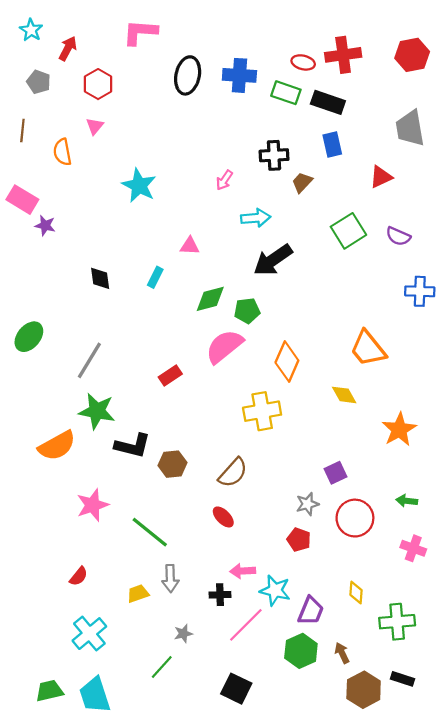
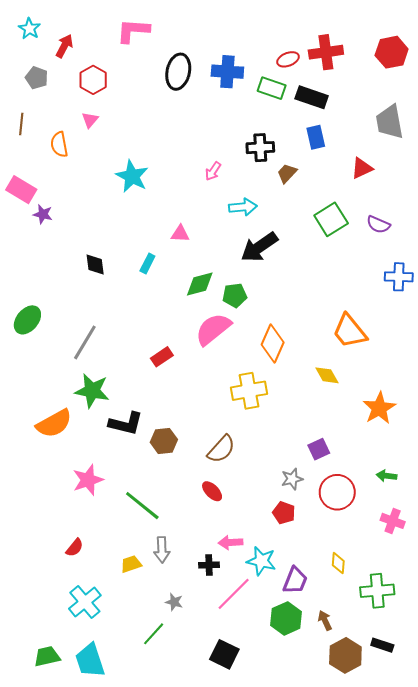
red ellipse: (303, 62) -> (288, 59), turned -35
gray star: (183, 634) -> (174, 602), turned 30

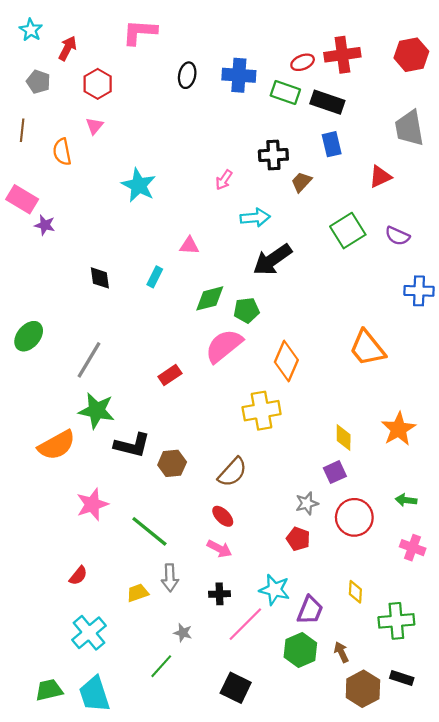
black ellipse: (178, 72) -> (187, 75), size x0.7
yellow diamond: (327, 375) -> (344, 438), moved, turned 30
pink arrow: (231, 543) -> (220, 549), moved, turned -150

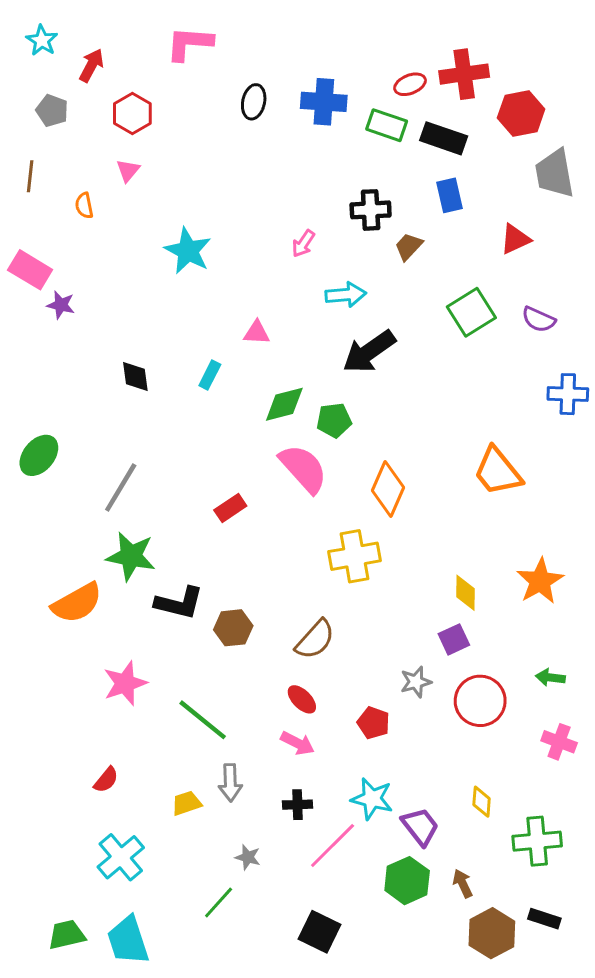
red hexagon: (411, 55) -> (521, 113), moved
orange semicircle: (62, 152) -> (84, 206), size x0.7
pink semicircle: (224, 346) -> (303, 469), turned 87
red pentagon: (298, 539) -> (373, 723), moved
purple trapezoid: (310, 610) -> (420, 827), turned -60

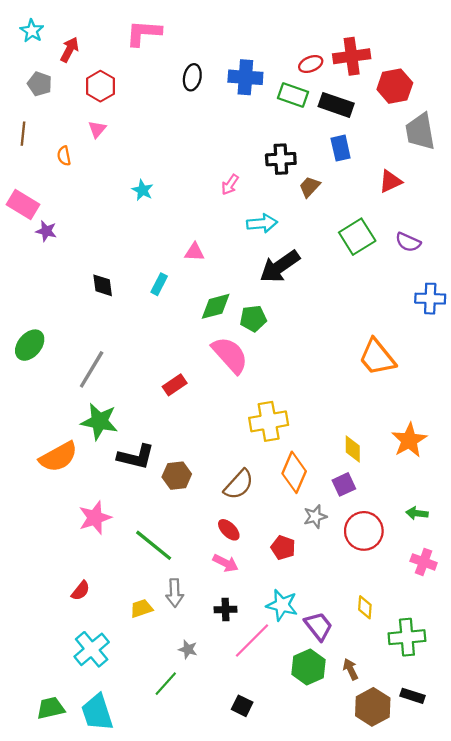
cyan star: (188, 251) -> (143, 190), size x0.6
orange diamond: (388, 489) -> (294, 472), moved
black square: (319, 932) -> (242, 706), size x0.7

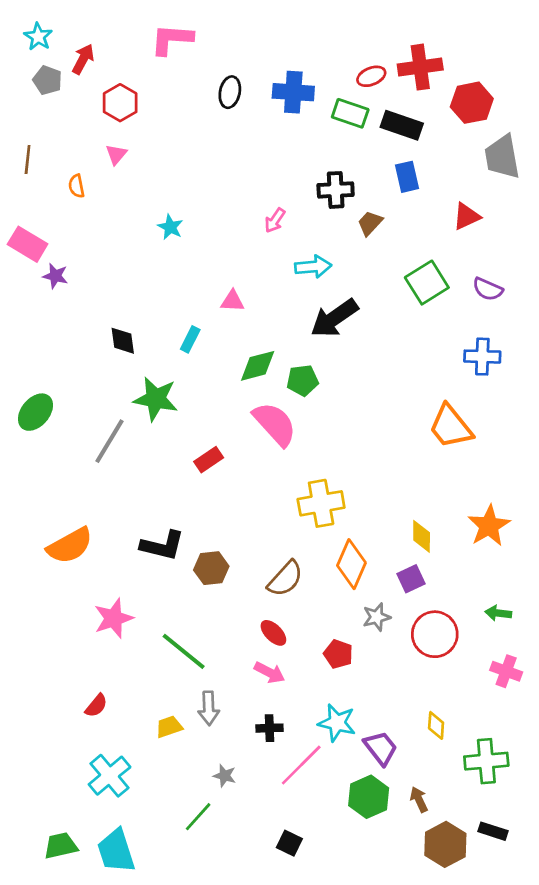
gray pentagon: (40, 84) -> (47, 80), moved
blue cross: (430, 299) -> (482, 357), moved
green star: (99, 421) -> (156, 399), moved

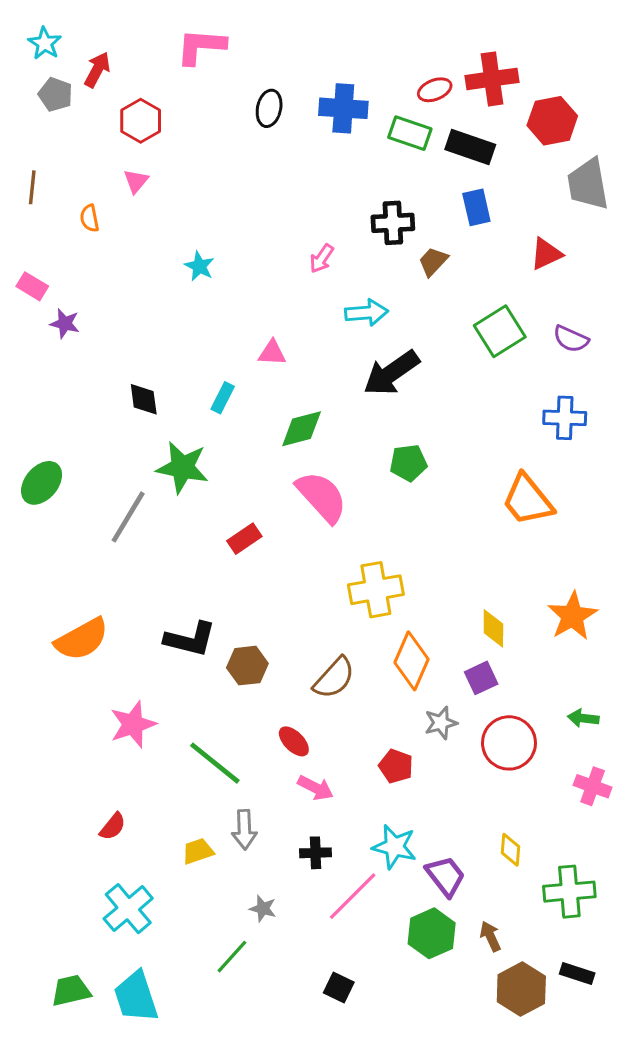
pink rectangle: (28, 244) -> (32, 286), size x0.7
green pentagon: (303, 380) -> (408, 463), moved
red ellipse: (273, 633) -> (294, 741), moved

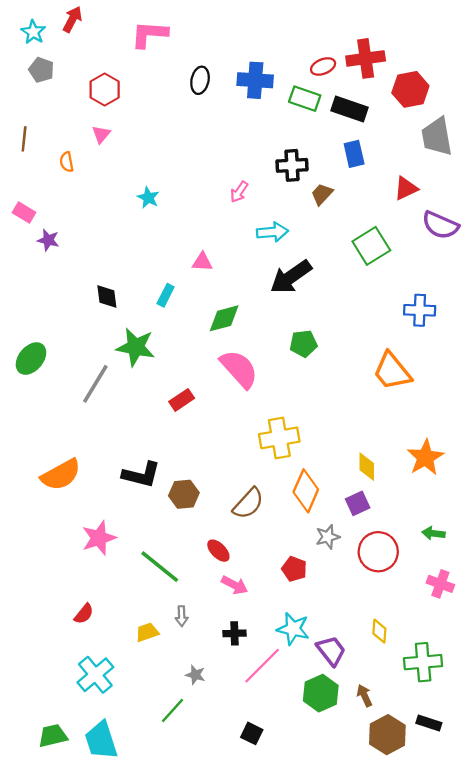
red arrow: (97, 70) -> (72, 19), moved
purple semicircle: (571, 339) -> (440, 225), moved, size x1.4
gray arrow: (244, 830) -> (182, 616), size x0.7

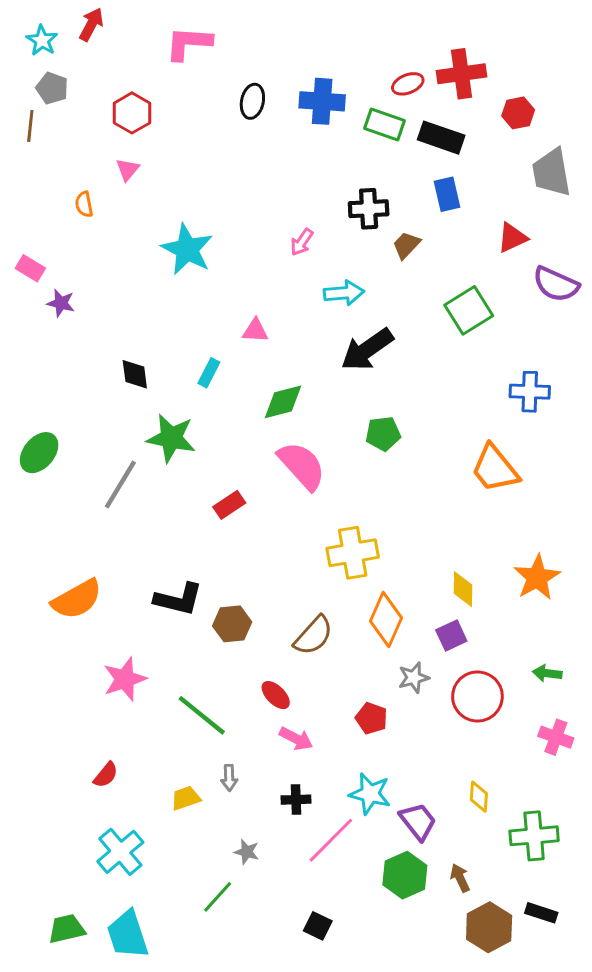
red hexagon: (410, 89) -> (518, 113), size x0.7
brown line: (24, 139) -> (30, 126), moved
cyan star: (148, 198) -> (187, 249), size x1.8

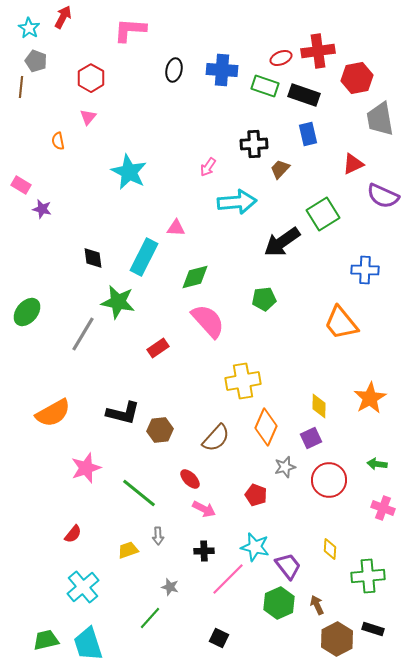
red hexagon: (518, 113) -> (357, 78), size x1.4
cyan arrow: (344, 293) -> (237, 202), size x1.4
black arrow: (367, 350) -> (282, 242), moved
cyan rectangle: (209, 373) -> (144, 257), size x1.8

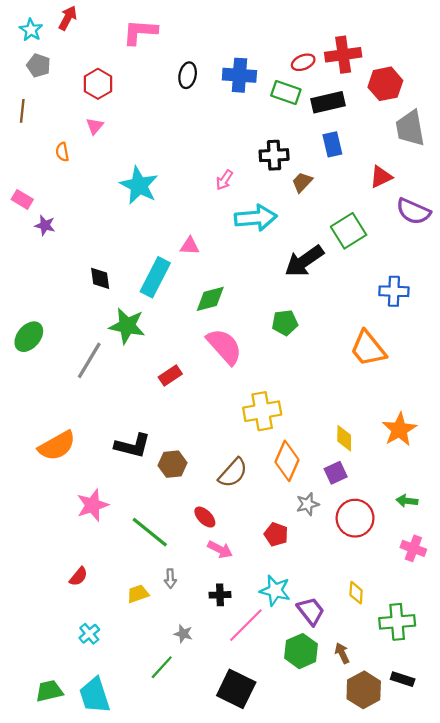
brown line: (21, 87) -> (22, 111), moved
black rectangle: (304, 95) -> (328, 102), turned -32
cyan cross: (83, 587) -> (89, 634), size x0.6
black square: (219, 638) -> (236, 689), size x1.8

